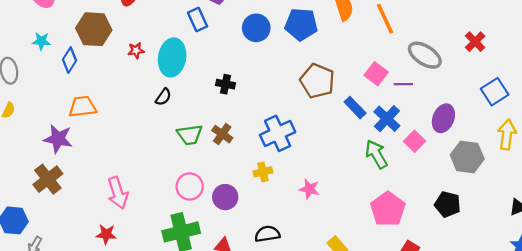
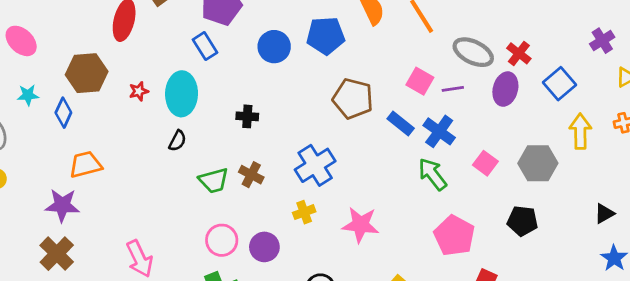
red cross: (475, 42) -> (519, 53), moved
purple ellipse: (443, 118) -> (505, 89), moved
pink square: (414, 141) -> (485, 163), moved
pink star: (309, 189) -> (360, 225), size x1.5

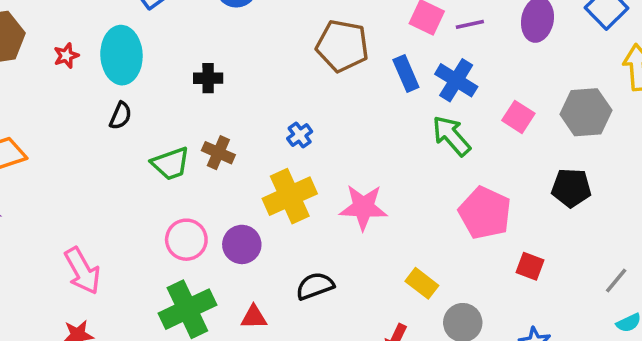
blue rectangle: (401, 123) -> (406, 73), turned 32
blue cross: (315, 165) -> (300, 135), size x0.5
yellow cross: (304, 212) -> (290, 196), size x1.8

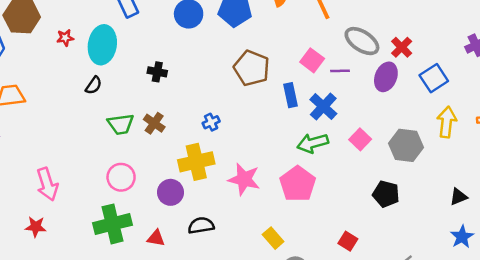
green arrow: (451, 136) -> (313, 143), turned -76
pink pentagon: (485, 213) -> (298, 184), moved
purple circle: (242, 244) -> (170, 192), moved

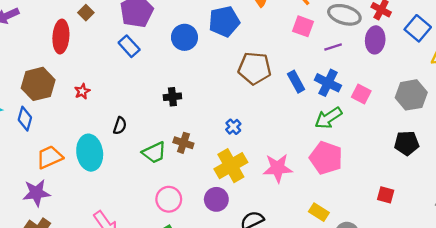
cyan ellipse: (102, 45) -> (90, 153), moved
pink square: (312, 60) -> (303, 26), moved
pink square: (360, 139) -> (361, 94), moved

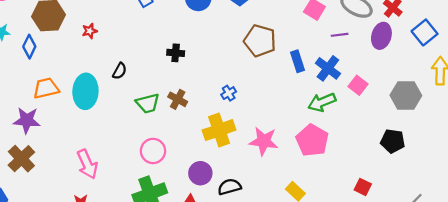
purple circle: (216, 199) -> (200, 173), moved

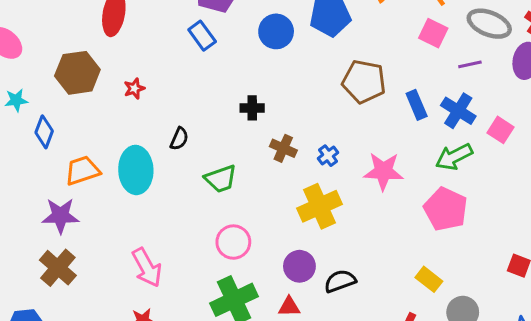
blue diamond: (29, 47) -> (44, 132), moved
brown cross: (178, 99) -> (283, 148), moved
pink star: (264, 141) -> (383, 171), moved

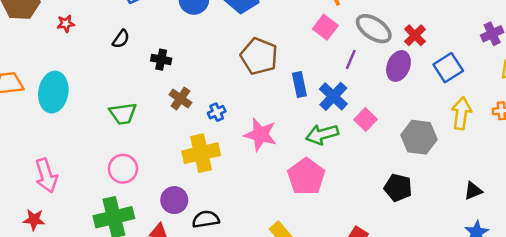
purple line: (470, 64) -> (351, 60), turned -66
black semicircle: (179, 139) -> (121, 39), moved

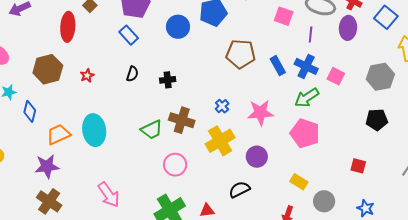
brown cross: (180, 99) -> (182, 120), moved, size x1.4
pink circle: (123, 169) -> (175, 165), moved
purple circle: (174, 200) -> (257, 157), moved

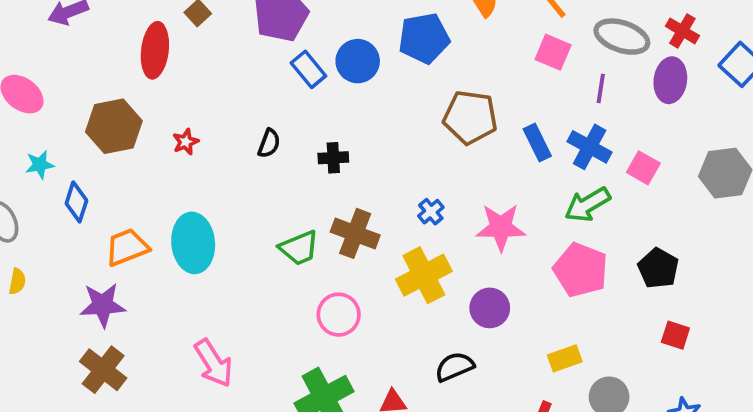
blue rectangle: (129, 35) -> (308, 69), moved
black pentagon: (377, 120) -> (658, 268), moved, turned 30
yellow rectangle: (299, 182) -> (565, 358), turned -54

